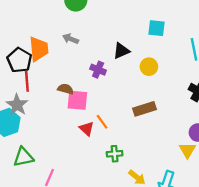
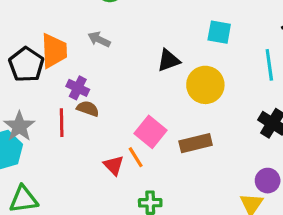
yellow circle: (149, 67) -> (205, 85), size x1.5
purple cross: (98, 70) -> (78, 88), moved
red line: (27, 81) -> (62, 123), moved
pink square: (77, 100) -> (150, 132), moved, turned 30

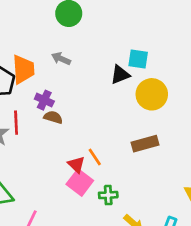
cyan square: (219, 32) -> (138, 59), moved
red line: (62, 123) -> (16, 123), moved
pink square: (150, 132) -> (80, 182), moved

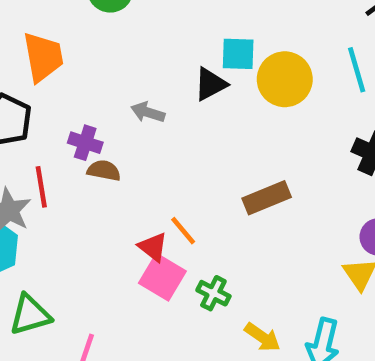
gray arrow: (61, 59) -> (148, 112), moved
orange trapezoid: (23, 69) -> (43, 57), moved
yellow circle: (152, 94) -> (285, 79), moved
green cross: (108, 195) -> (213, 293), turned 36

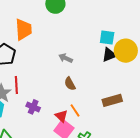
black triangle: (210, 84) -> (109, 55), moved
purple cross: (85, 143) -> (33, 107), moved
brown semicircle: (104, 170) -> (70, 84), moved, turned -136

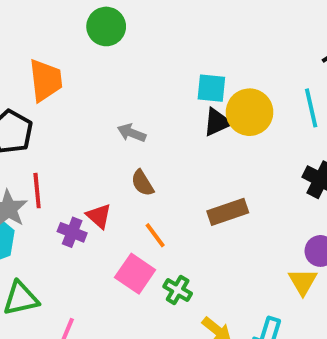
red triangle: (61, 116) -> (99, 216), moved

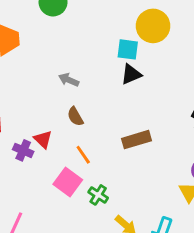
yellow circle: (250, 112) -> (153, 26), moved

